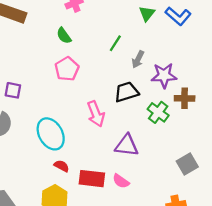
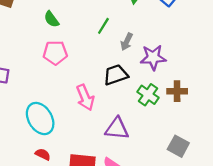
pink pentagon: (67, 69) -> (55, 53), turned 30
brown cross: (185, 98) -> (177, 91), moved
gray square: (187, 164) -> (178, 146), turned -30
red semicircle: (61, 166) -> (43, 154), moved

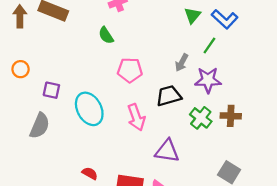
green line: (103, 26) -> (209, 45), moved
pink pentagon: (55, 53) -> (130, 70), moved
cyan ellipse: (40, 119) -> (89, 109), moved

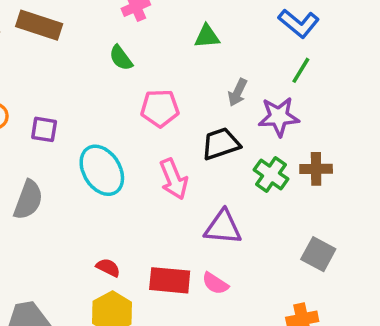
green triangle: (192, 15) -> (207, 36), moved, turned 48
green line: (209, 45) -> (301, 70), moved
purple square: (51, 90) -> (44, 129), moved

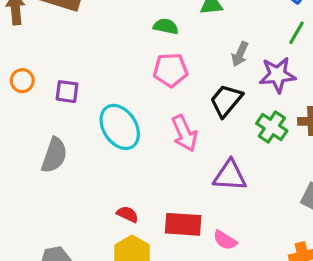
green semicircle: (121, 58) -> (166, 26), moved, turned 140
black trapezoid: (221, 144) -> (226, 101), turned -30
pink semicircle: (215, 283) -> (225, 240), moved

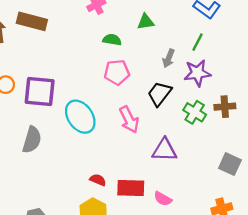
green line: (296, 33) -> (198, 42), moved
purple square: (67, 92) -> (40, 92), size x1.8
red semicircle: (128, 214) -> (98, 180), moved

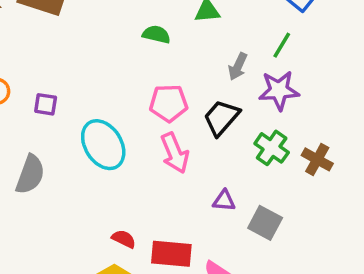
pink pentagon: (117, 72) -> (169, 103), moved
purple square: (40, 92) -> (46, 104), size x0.5
brown cross: (225, 107) -> (317, 159), moved, turned 30
purple triangle: (164, 150) -> (224, 201), size x0.6
gray square: (230, 164) -> (265, 223), moved

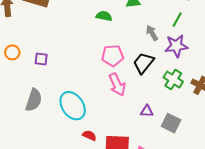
gray arrow: (238, 67) -> (152, 33), turned 126
cyan ellipse: (103, 145) -> (73, 106), moved

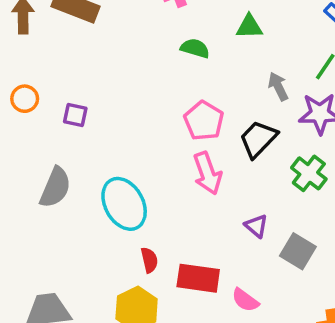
pink pentagon: (113, 56) -> (204, 121), turned 30
purple triangle: (147, 111) -> (256, 226), turned 32
red semicircle: (89, 135) -> (149, 260), turned 48

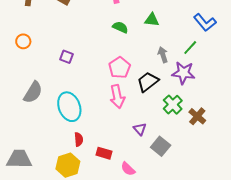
purple square: (75, 115) -> (67, 57), moved
red rectangle: (198, 278) -> (104, 153), size x0.7

